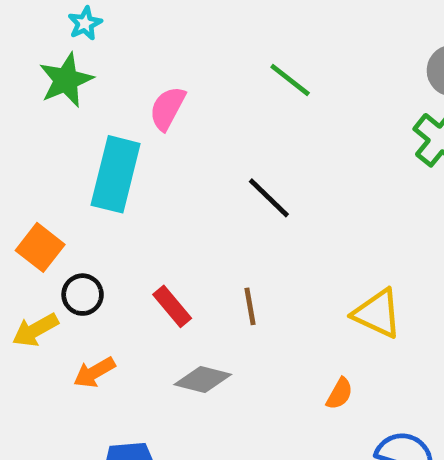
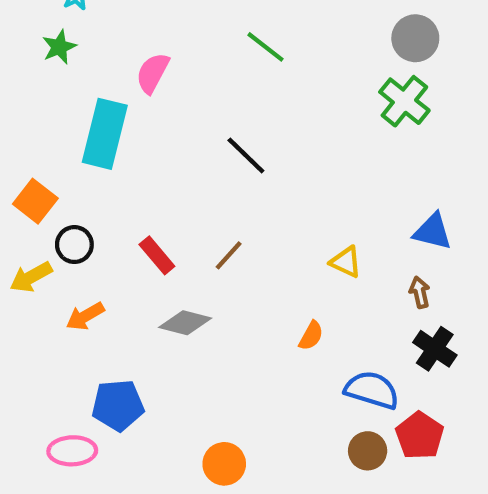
green star: (66, 80) -> (59, 47), size x0.7
brown line: (250, 306) -> (229, 255), turned 52
yellow triangle: (377, 313) -> (346, 262), size x0.7

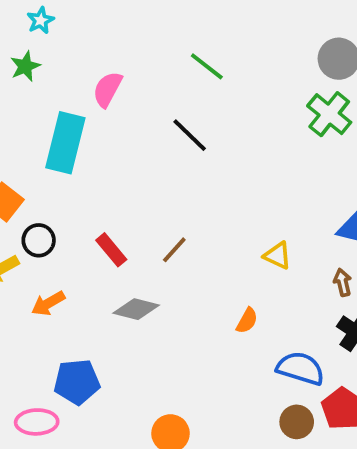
black line: (246, 155) -> (190, 135), moved

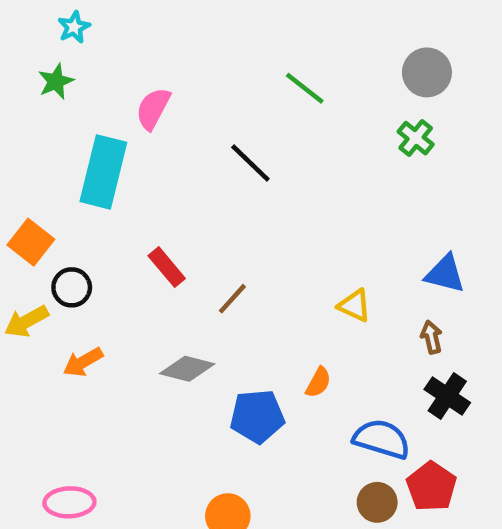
green line: (207, 66) -> (305, 88), moved
green cross: (329, 114) -> (416, 138), size x0.7
red rectangle: (111, 250) -> (167, 267), moved
blue pentagon: (77, 382) -> (257, 416), moved

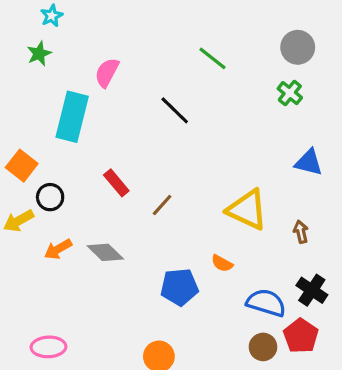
blue triangle: (445, 274) -> (309, 162), moved
yellow triangle: (355, 305) -> (247, 210), size x1.8
gray diamond: (187, 369) -> (105, 252), moved, turned 30
orange semicircle: (318, 382) -> (222, 263), turned 90
black cross: (447, 396) -> (312, 290), moved

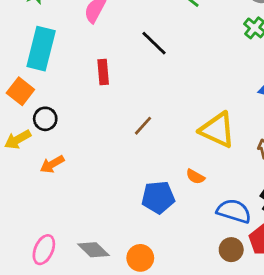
cyan rectangle: (72, 117) -> (41, 49), moved
red rectangle: (116, 183) -> (103, 72), moved, turned 35
gray diamond: (105, 252) -> (93, 250), moved
pink ellipse: (49, 347) -> (44, 250), turned -64

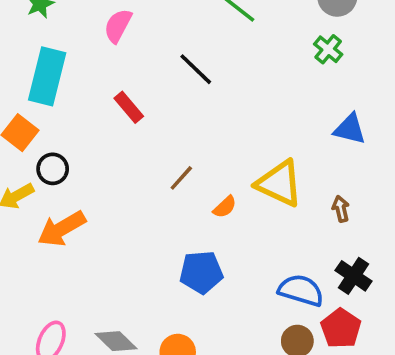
red rectangle: (103, 72) -> (129, 107), turned -35
orange arrow: (52, 164) -> (62, 229), size x1.5
orange semicircle: (195, 177) -> (225, 207), moved, turned -72

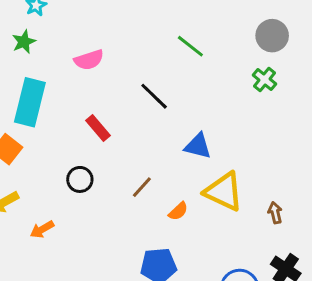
pink semicircle: (118, 26) -> (89, 60), turned -136
blue triangle: (350, 129) -> (198, 146), moved
black circle: (53, 169) -> (80, 179), moved
orange arrow: (62, 229) -> (42, 229), size x0.6

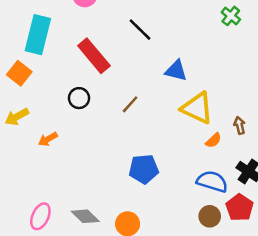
red rectangle: (98, 128) -> (94, 56), size x1.6
orange semicircle: (178, 211) -> (213, 140), moved

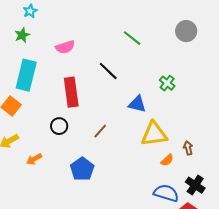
green cross: (231, 16) -> (167, 83), moved
red rectangle: (94, 56) -> (71, 92), turned 32
yellow triangle: (197, 108) -> (154, 134), turned -32
blue pentagon: (144, 169) -> (82, 169), moved, turned -30

